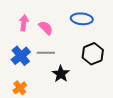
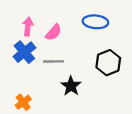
pink semicircle: (46, 28) -> (54, 32), turned 84
blue cross: (21, 56) -> (24, 52), moved

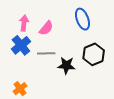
blue ellipse: (95, 22) -> (82, 19), turned 65
black star: (71, 86) -> (66, 65), moved, turned -30

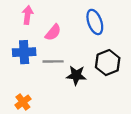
pink arrow: (24, 23) -> (28, 15), moved
blue cross: (21, 45) -> (24, 52), turned 36

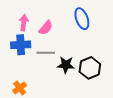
pink arrow: (28, 15) -> (24, 23), moved
black hexagon: (108, 63) -> (90, 68), moved

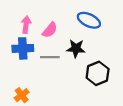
blue ellipse: (82, 19) -> (89, 20), turned -45
black star: (66, 65) -> (76, 48), moved

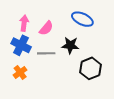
blue cross: (23, 48) -> (21, 45), turned 30
orange cross: (22, 95) -> (20, 72), moved

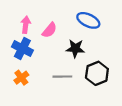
gray line: (46, 53) -> (62, 77), moved

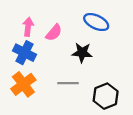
black hexagon: (97, 73) -> (106, 96), moved
orange cross: (21, 78) -> (23, 84), size x1.5

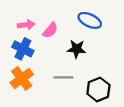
pink arrow: (28, 27) -> (26, 25), turned 77

